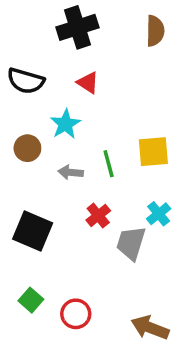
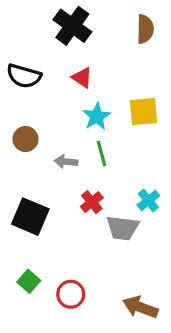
black cross: (77, 27) -> (72, 26), turned -36
cyan star: (65, 124) -> (97, 116), moved
yellow square: (153, 152) -> (144, 112), moved
gray trapezoid: (131, 243) -> (122, 228), turned -100

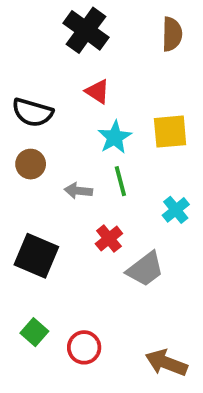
black semicircle: (24, 76) -> (32, 112), moved
cyan cross: (148, 200) -> (176, 210), moved
gray trapezoid: (122, 228) -> (145, 269), turned -44

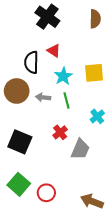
black semicircle: (32, 112) -> (31, 62), moved, turned 75
brown circle: (31, 164) -> (17, 91), size x1.5
gray arrow: (78, 191) -> (43, 97), moved
gray trapezoid: (145, 269) -> (80, 149), turned -30
green square: (34, 332) -> (19, 184), size x1.5

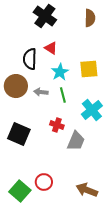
cyan cross: (97, 116) -> (92, 110), size x1.5
red cross: (60, 132) -> (57, 125), turned -32
green square: (19, 184) -> (20, 191), moved

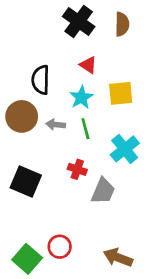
black cross: (45, 16) -> (79, 21), moved
red triangle: (51, 48) -> (88, 65), moved

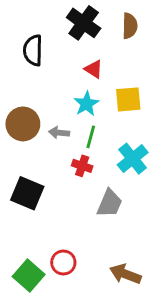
black semicircle: (41, 80) -> (33, 50), moved
green line: (85, 129) -> (91, 137), turned 30
red cross: (77, 169) -> (82, 166), moved

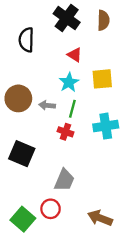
cyan cross: (133, 159) -> (106, 126), turned 30
gray trapezoid: (110, 203) -> (64, 180), moved

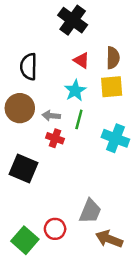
brown semicircle: (103, 20) -> (113, 58), moved
black semicircle: (26, 40) -> (29, 67), moved
cyan cross: (106, 126) -> (115, 138), turned 30
red cross: (65, 132) -> (55, 138), moved
gray trapezoid: (64, 180) -> (90, 211), moved

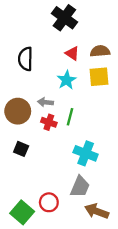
brown semicircle: (113, 58) -> (100, 51), turned -96
brown circle: (20, 108) -> (18, 111), moved
green line: (79, 119) -> (70, 117), moved
cyan cross: (115, 138) -> (86, 153), moved
black square: (24, 168) -> (21, 149), size x0.6

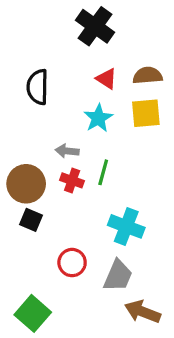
brown circle: (18, 111) -> (26, 184), moved
red circle: (49, 202) -> (72, 263), moved

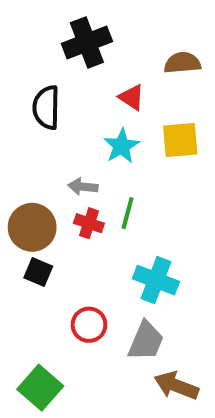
black cross: (95, 26) -> (87, 43), moved, turned 33
brown semicircle: (148, 75) -> (182, 63), moved

